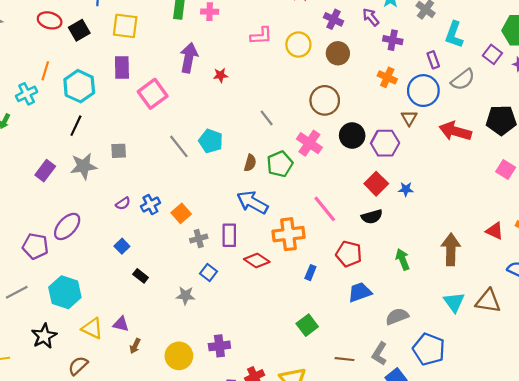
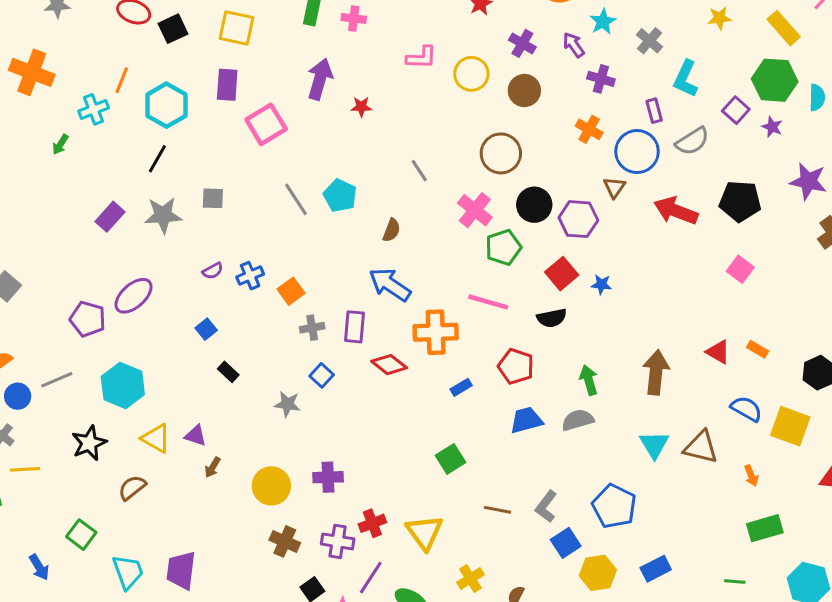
green pentagon: (280, 164) -> (503, 247), moved
pink line: (325, 209) -> (488, 302), turned -40
blue rectangle: (310, 273) -> (461, 387), turned 32
gray semicircle: (397, 316) -> (578, 420), moved

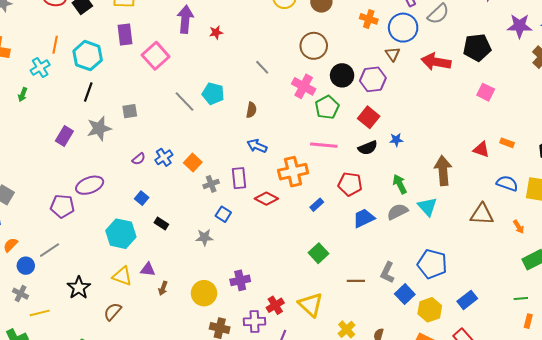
blue arrow: (390, 284) -> (257, 146), size x0.7
blue star: (601, 284) -> (396, 140), moved
purple ellipse: (134, 296) -> (90, 185), turned 32
cyan hexagon: (123, 386) -> (121, 234), moved
cyan triangle: (654, 445) -> (427, 207), moved

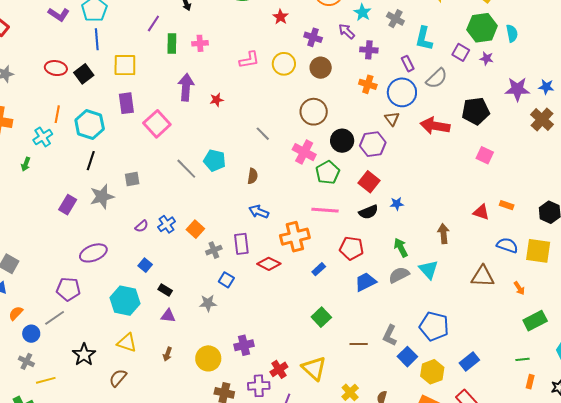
brown arrow: (443, 171) -> (443, 234), size x0.7
purple pentagon: (62, 206) -> (68, 289), moved
purple triangle: (148, 269) -> (168, 316), moved

